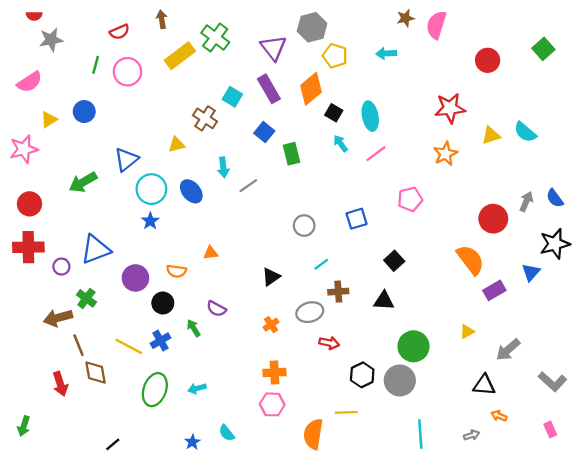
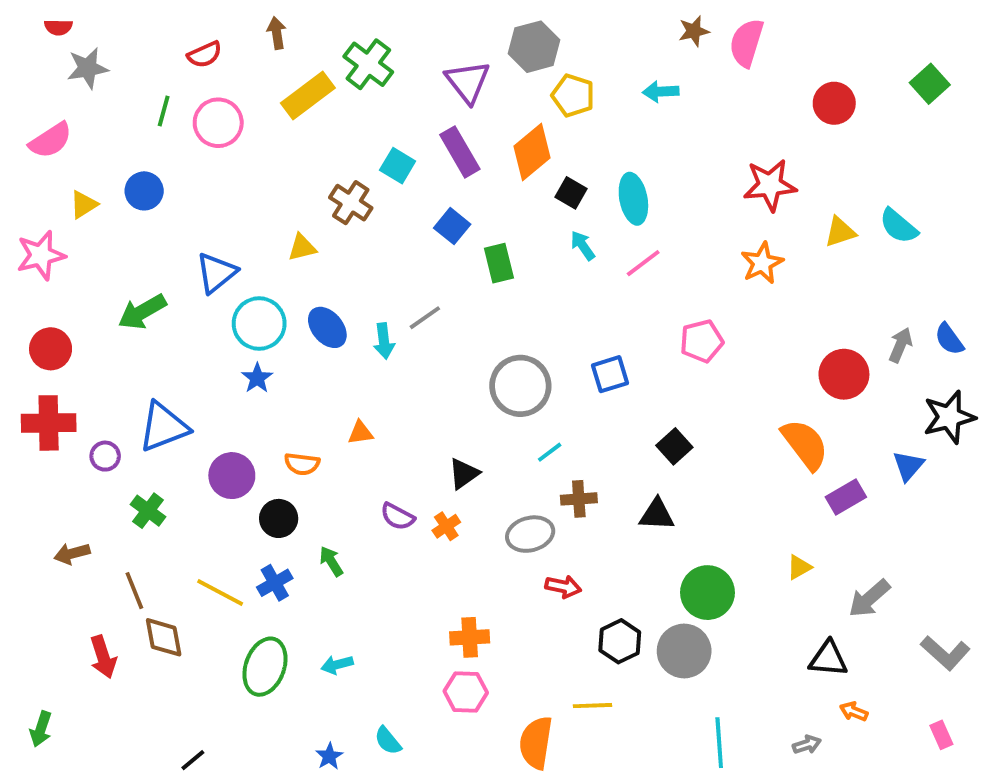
cyan arrow: (223, 167) -> (384, 341), moved
gray circle: (304, 226) -> (520, 386), size x1.6
purple semicircle: (216, 309) -> (398, 517), moved
brown arrow: (58, 318) -> (72, 554), moved, size x0.7
orange cross: (271, 325) -> (446, 526), moved

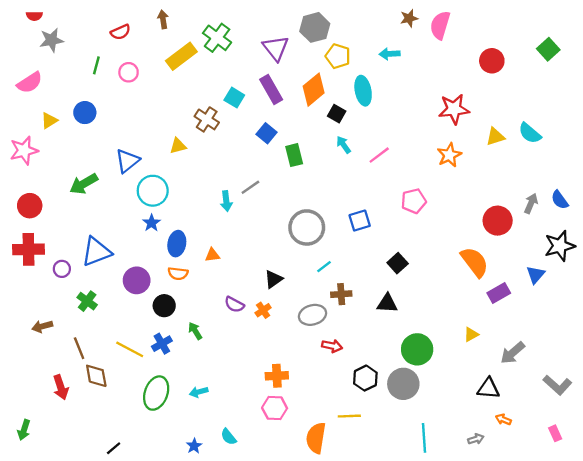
pink circle: (218, 123) -> (129, 72), size x0.7
cyan ellipse: (633, 199) -> (363, 91), moved
blue ellipse: (327, 327) -> (177, 244), moved, turned 50

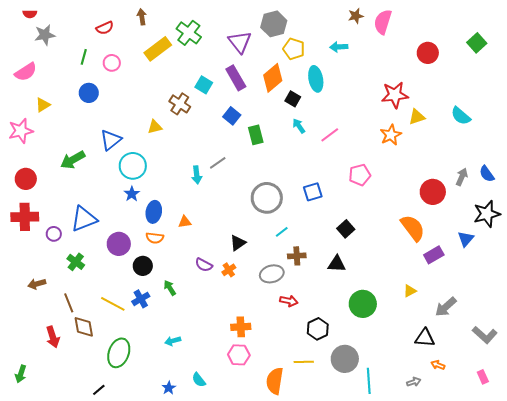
blue circle: (85, 113) -> (89, 93), moved
yellow triangle: (495, 137) -> (417, 117), moved
gray circle: (403, 384) -> (345, 359), moved
green ellipse: (156, 393) -> (119, 353), moved

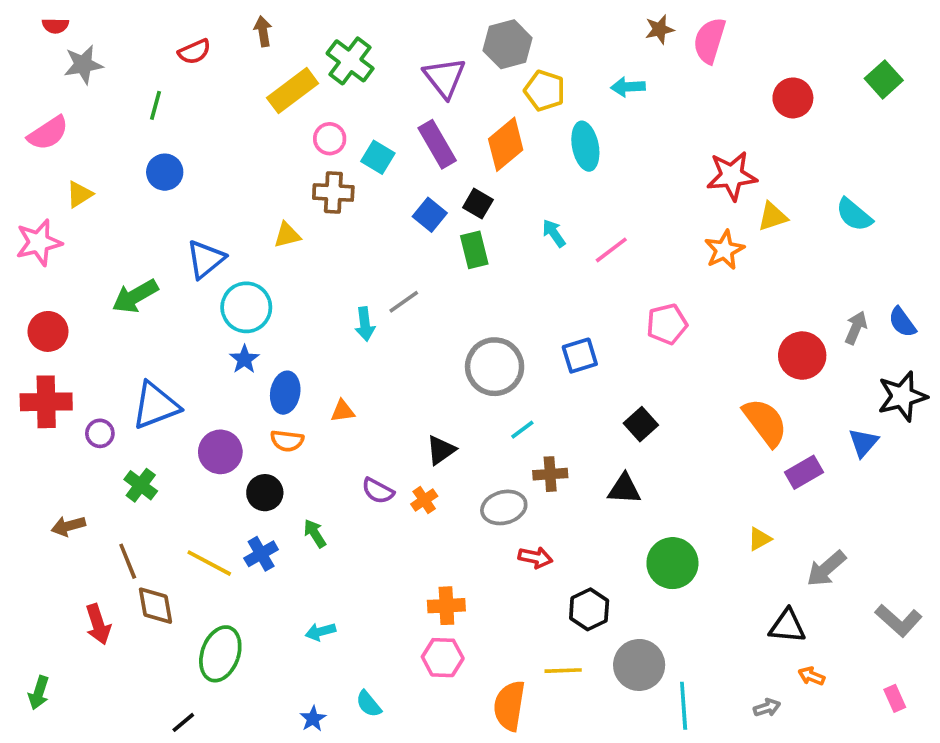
pink circle: (112, 63) -> (330, 139), moved
black square: (293, 99) -> (478, 204), moved
brown cross: (180, 104) -> (333, 192), turned -30

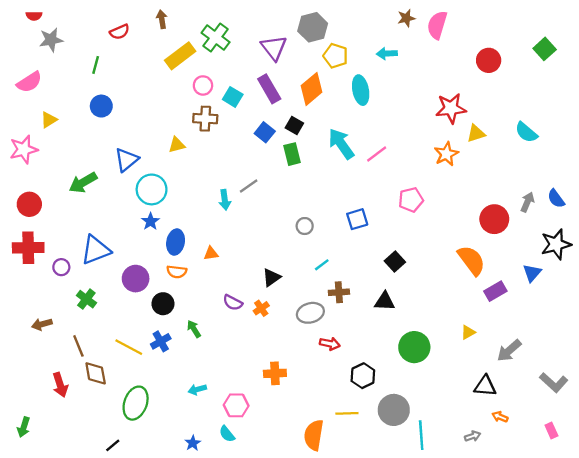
cyan arrow: (554, 233) -> (341, 144), size x1.8
gray circle: (495, 367) -> (305, 226), size x0.5
pink hexagon: (443, 658) -> (236, 405), moved

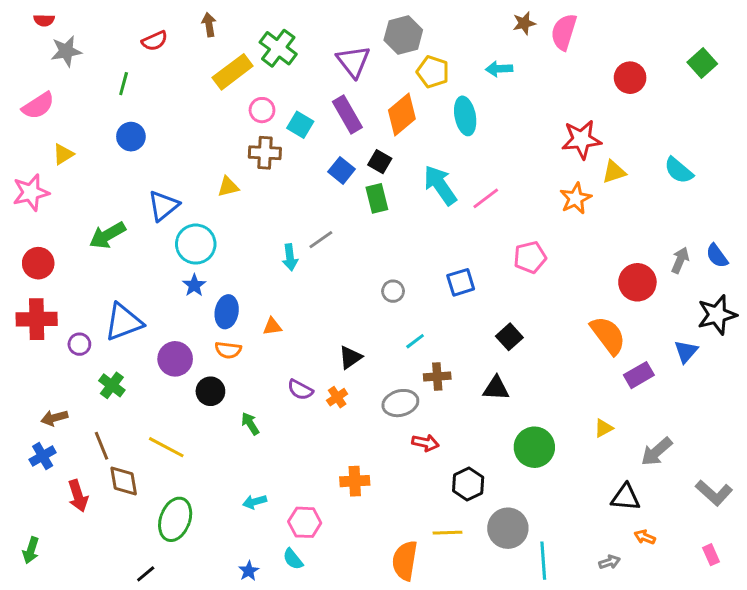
blue cross: (161, 341) -> (43, 456), moved

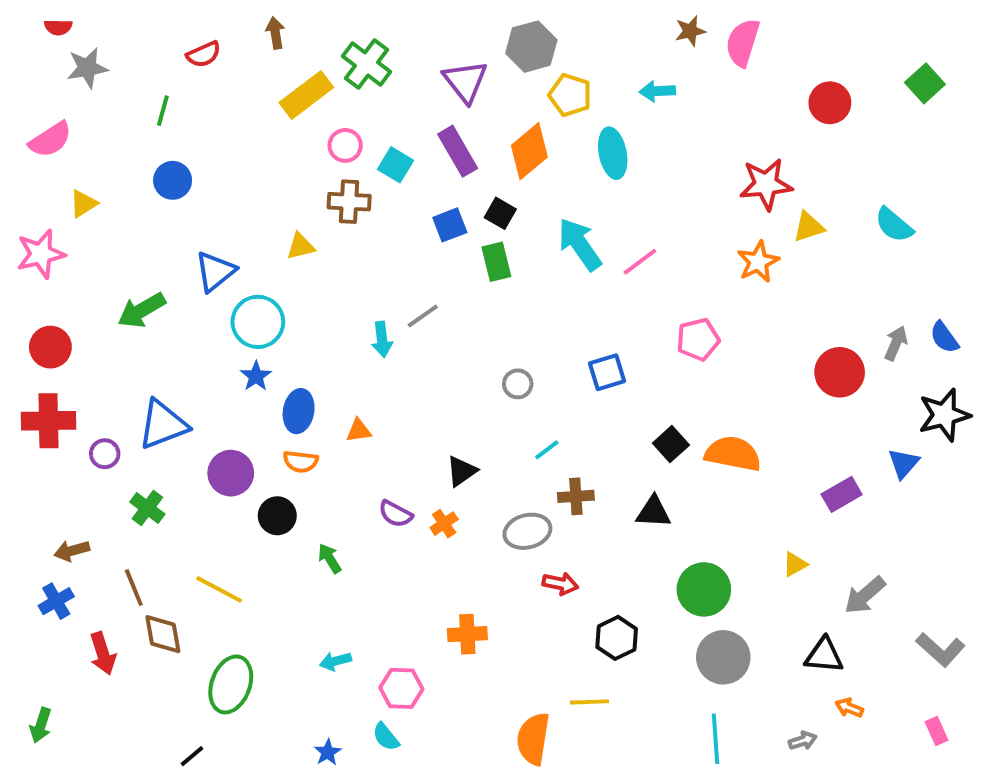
blue square: (341, 170) -> (450, 225), turned 30
orange semicircle: (608, 335) -> (733, 454), moved, turned -42
gray circle: (508, 528) -> (723, 657), moved

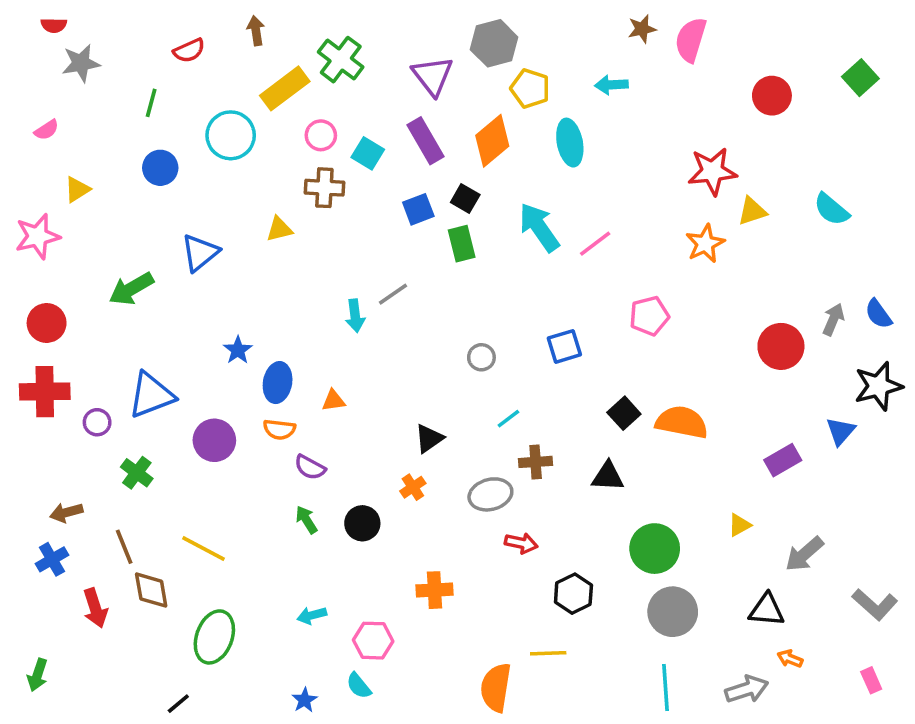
pink semicircle: (50, 140) -> (47, 130), size x0.6
cyan circle: (258, 322) -> (231, 135), moved
purple semicircle: (396, 514) -> (310, 467), moved
black circle: (277, 516) -> (362, 523), moved
gray arrow: (803, 741) -> (747, 689), size x1.6

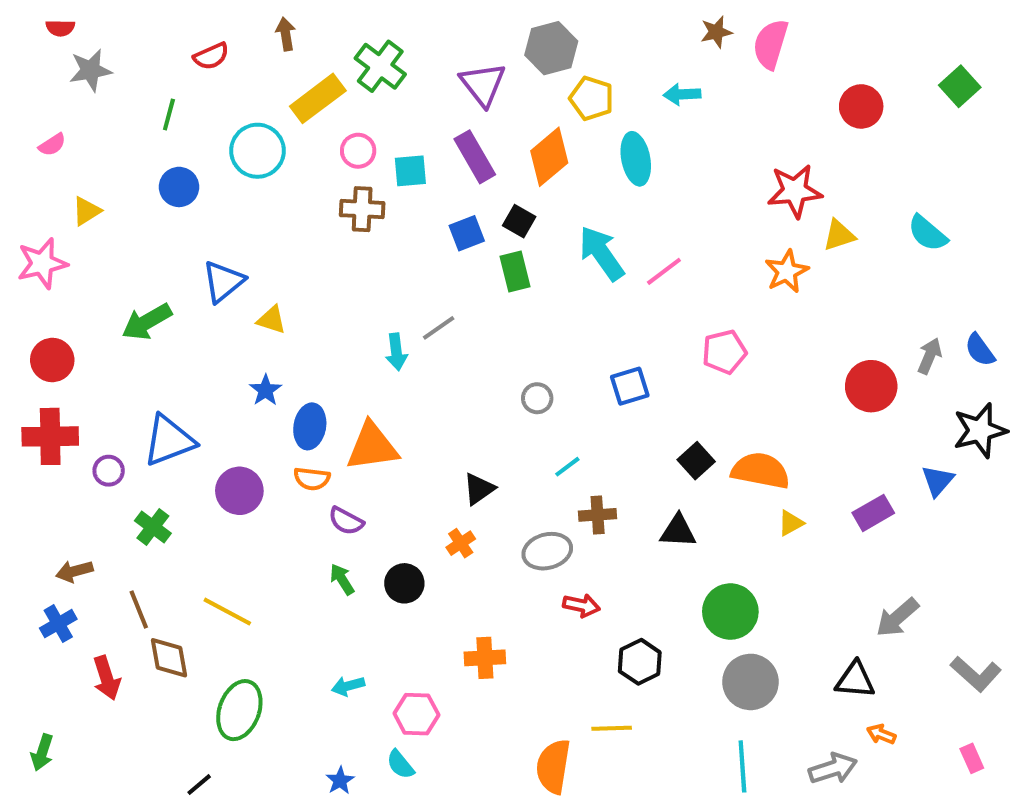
cyan square: (368, 153) -> (410, 171), turned -36
yellow triangle: (279, 229) -> (272, 320), moved, turned 32
orange triangle: (333, 401) -> (372, 447), size x2.0
yellow triangle: (739, 525) -> (791, 523), moved

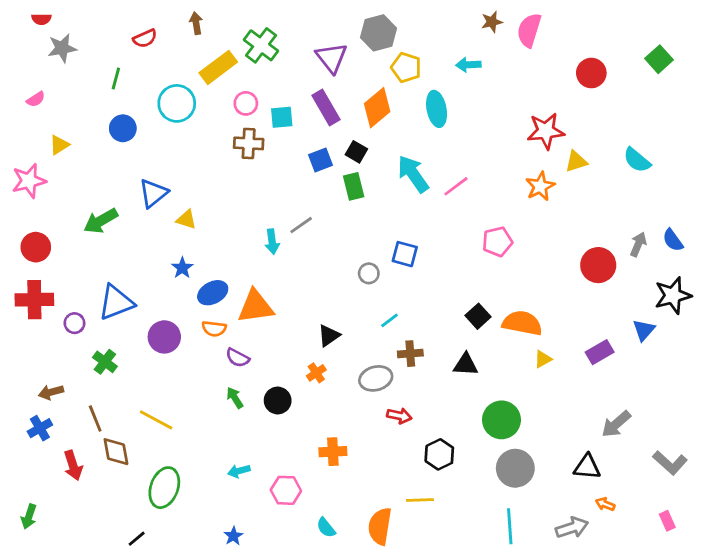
blue square: (630, 386) -> (405, 254), moved, turned 32
blue ellipse: (310, 426) -> (213, 293), turned 52
cyan semicircle: (400, 764) -> (326, 528), moved

